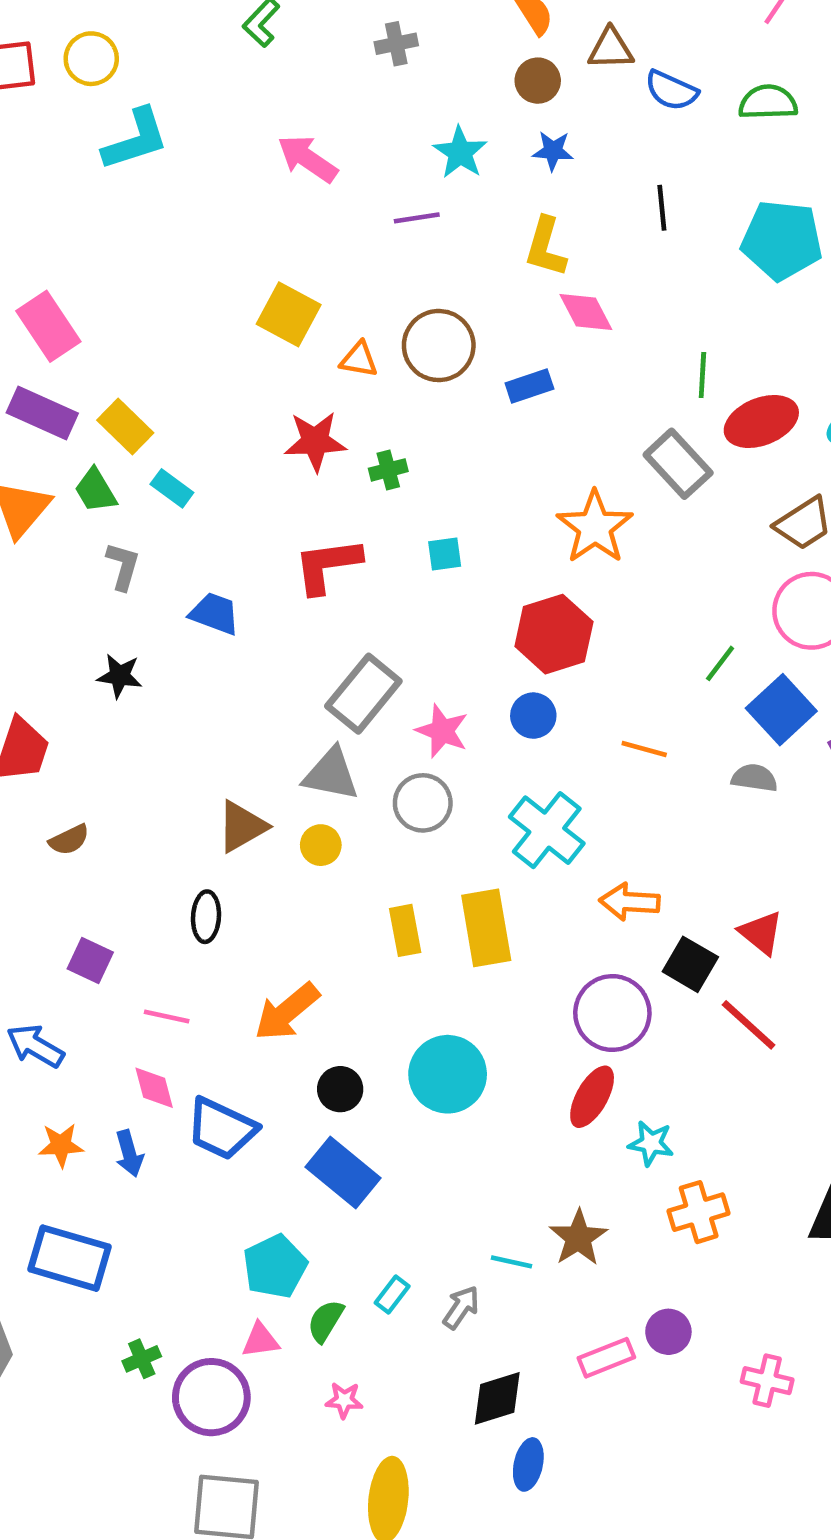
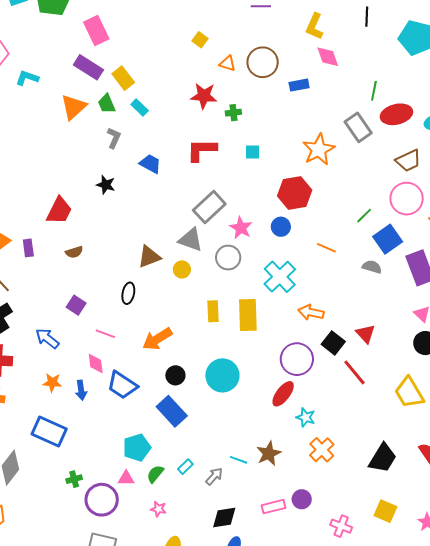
yellow square: (289, 314) -> (200, 40), size x0.6
orange cross: (699, 1212) -> (322, 450), turned -35

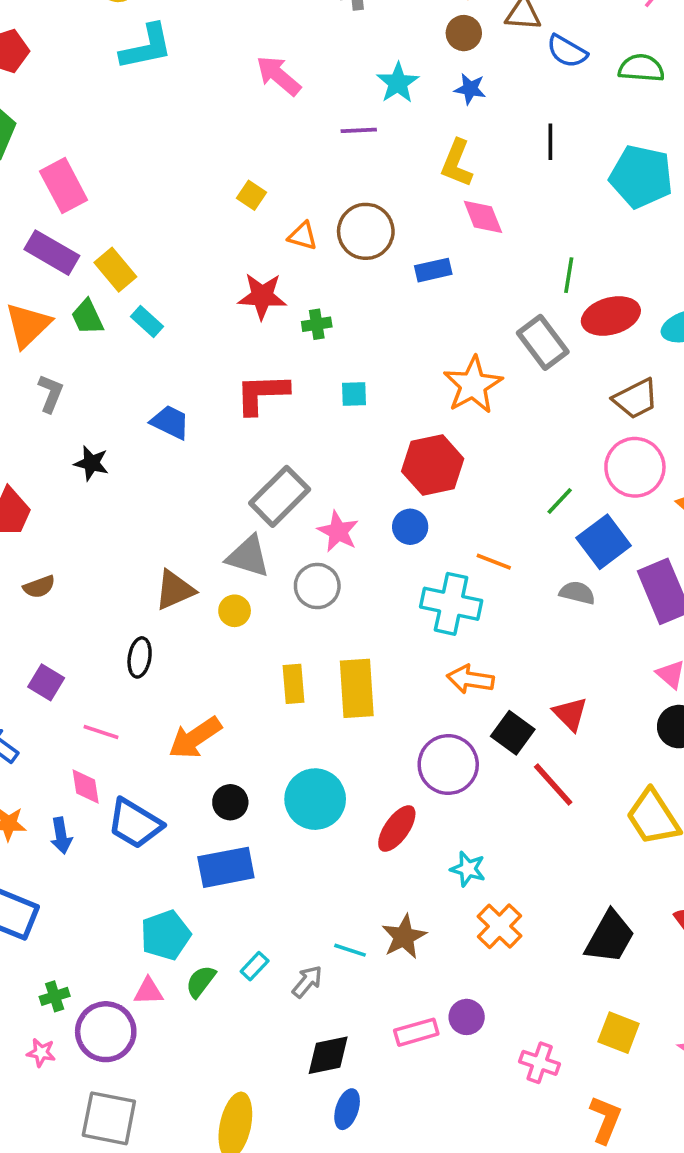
gray L-shape: (114, 138) -> (51, 393), moved
cyan cross: (280, 277) -> (451, 604), moved, turned -32
red ellipse: (283, 394) -> (397, 829), moved
blue rectangle: (172, 411) -> (226, 867), turned -56
pink star: (158, 509) -> (41, 1053), moved

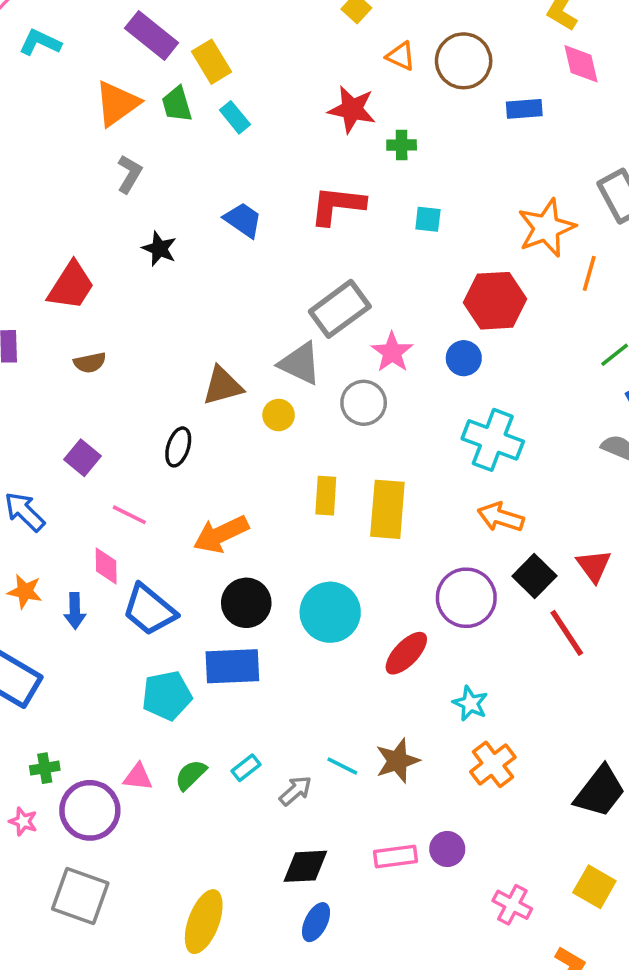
orange line: (494, 562) -> (589, 273), moved, turned 76
black circle: (230, 802) -> (246, 603), size x1.4
cyan pentagon: (166, 935) -> (167, 696), moved

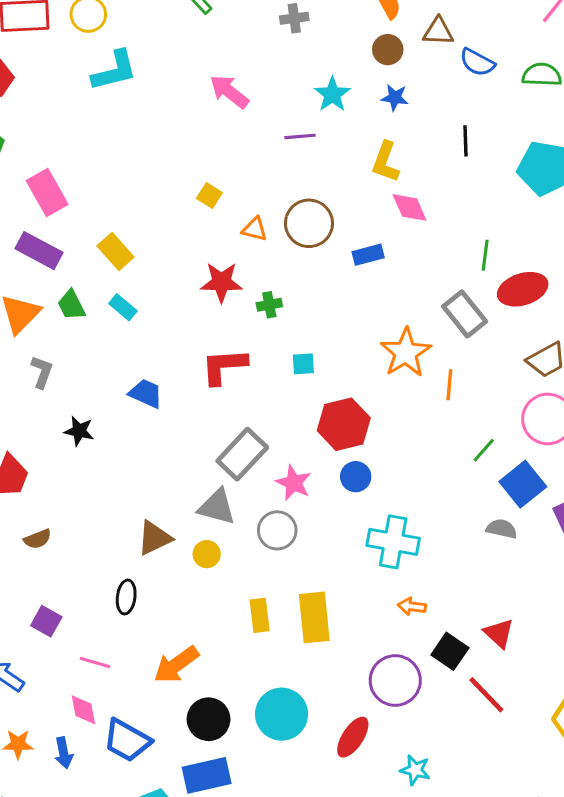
yellow rectangle: (212, 62) -> (116, 251), moved
red hexagon: (495, 301) -> (344, 424), moved
orange arrow: (501, 517) -> (412, 606), size x0.7

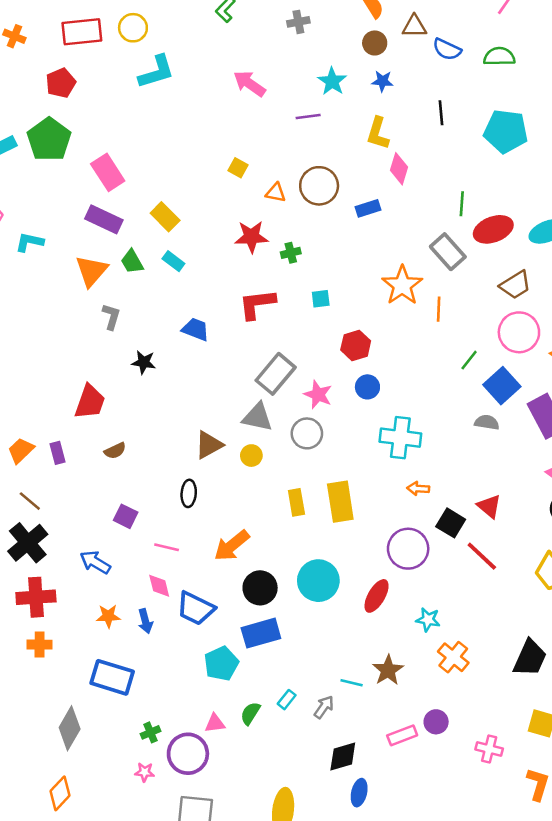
pink diamond: (410, 207) -> (399, 169), turned 44
red hexagon: (344, 424) -> (356, 345), size x0.7

